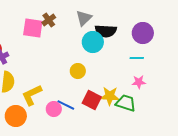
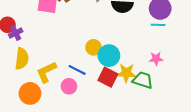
cyan circle: (93, 42) -> (109, 56), moved
cyan line: (137, 58) -> (158, 25), moved
blue line: (66, 105) -> (77, 70), moved

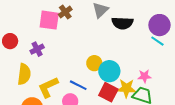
cyan line: (158, 25) -> (157, 41), turned 32
purple cross: (16, 33) -> (37, 49), moved
pink star: (156, 59) -> (144, 76), moved

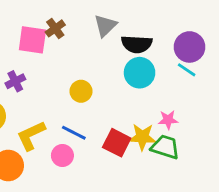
yellow circle: (94, 63) -> (81, 91), moved
cyan circle: (109, 71) -> (140, 73), moved

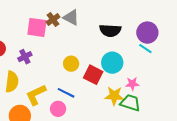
gray triangle: (105, 26) -> (71, 17), moved, turned -48
cyan circle: (140, 73) -> (112, 63), moved
red square: (117, 143) -> (93, 75), moved

